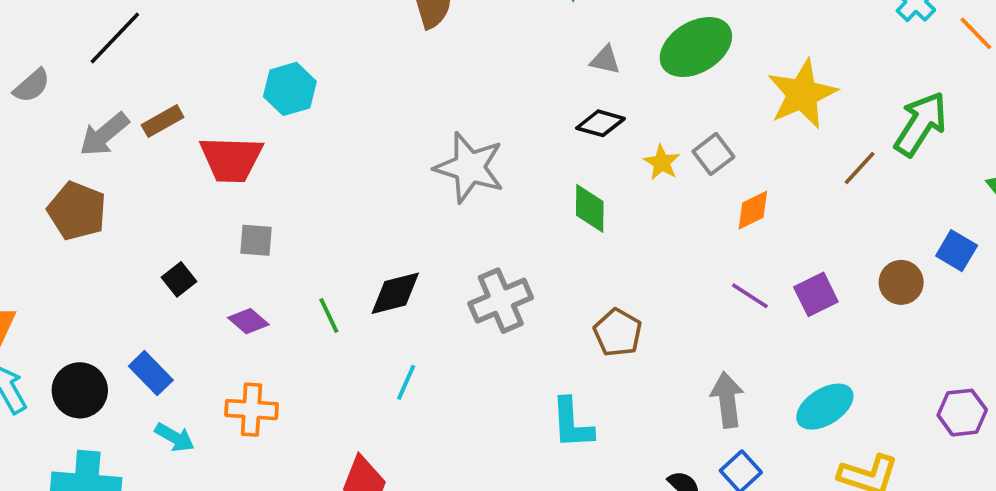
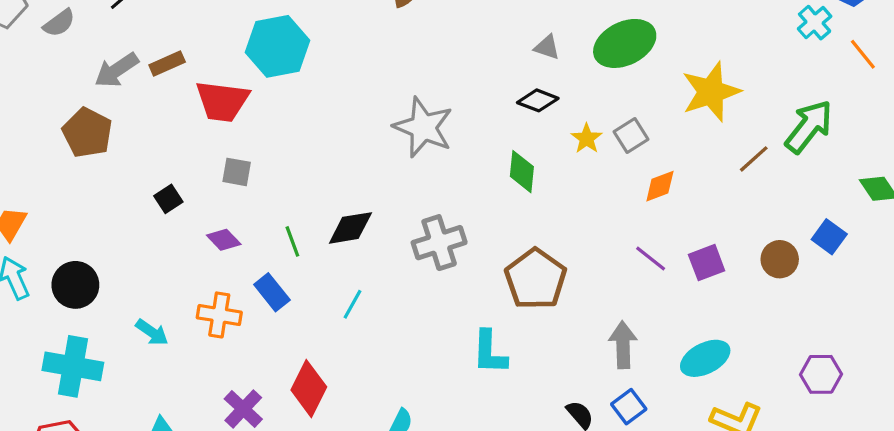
cyan hexagon: (290, 89) -> (277, 46), size x1.4
brown pentagon: (618, 333) -> (536, 279), size x1.5
blue rectangle: (151, 373) -> (272, 292), moved

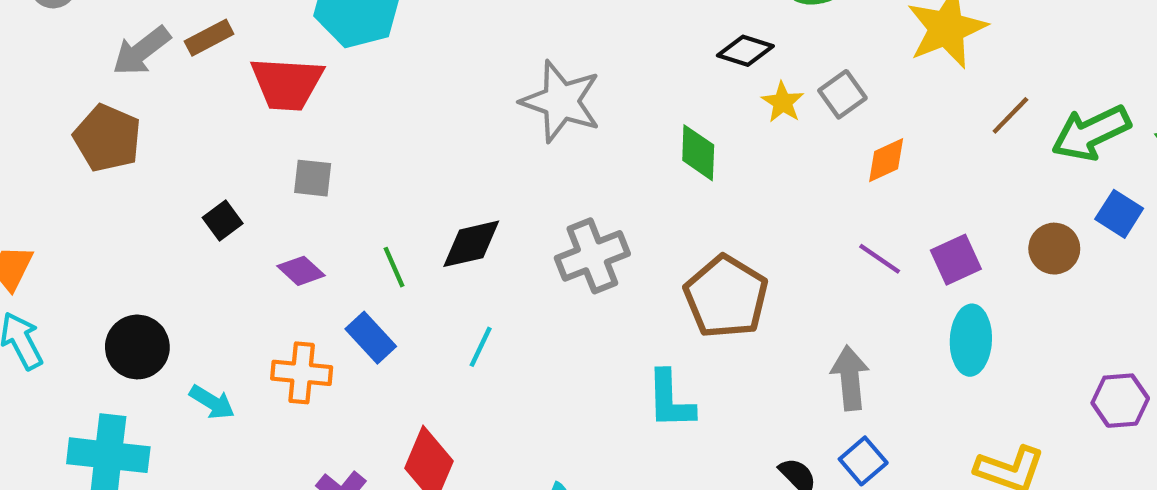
black diamond: (538, 100) -> (745, 51), moved
green arrow: (809, 127) -> (1091, 133), moved, turned -150
black circle: (75, 285) -> (137, 347), moved
cyan ellipse: (705, 358) -> (971, 340), moved, turned -57

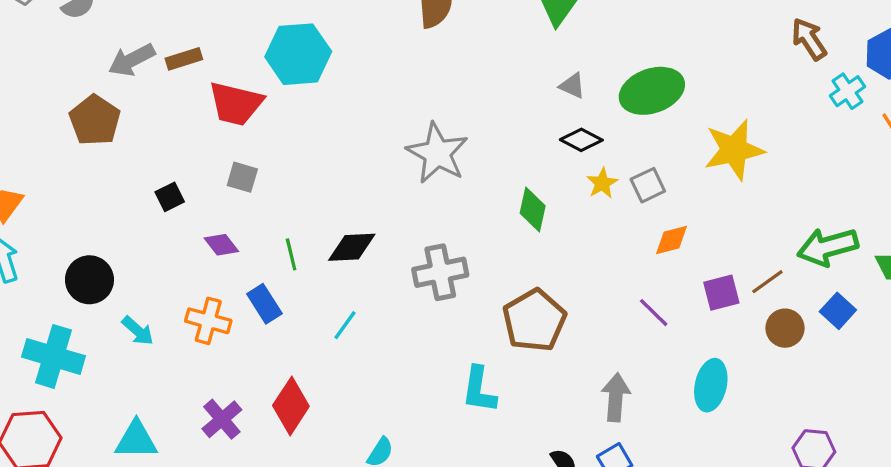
brown line: (1010, 115) -> (767, 282), moved
purple square: (956, 260) -> (721, 293), moved

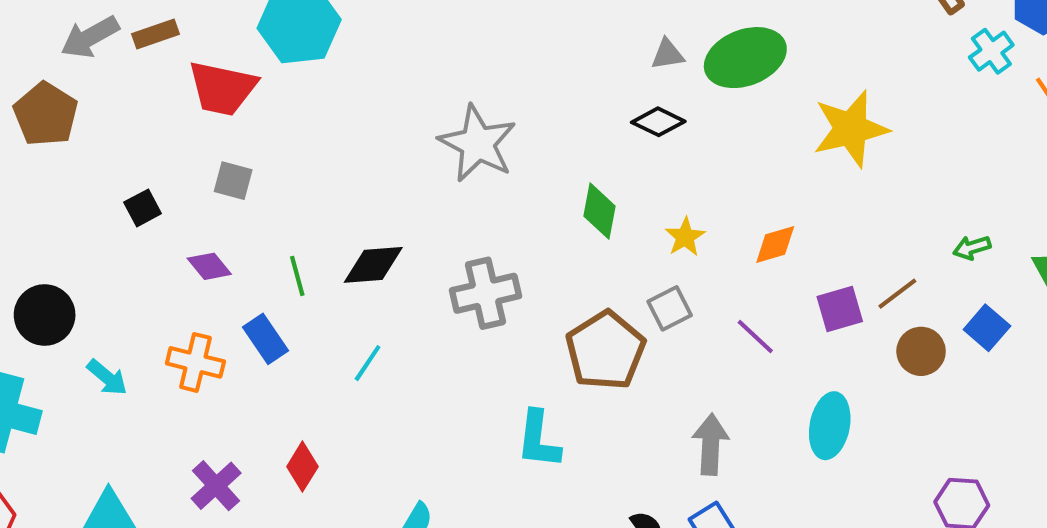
gray triangle: (572, 86) -> (668, 54), moved, turned -32
yellow star: (602, 183) -> (685, 237), moved
gray square: (648, 185) -> (670, 308), moved
green arrow: (828, 247) -> (972, 248), size x0.5
red diamond: (291, 406) -> (302, 467), size x0.7

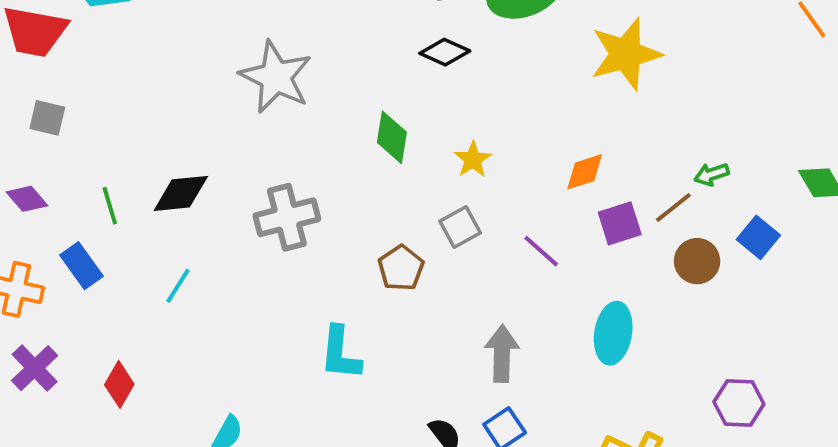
orange diamond: (775, 245) -> (585, 172), moved
green arrow: (972, 248) -> (712, 174), moved
brown pentagon: (605, 350) -> (401, 268), size x0.6
purple cross: (216, 486) -> (35, 368), moved

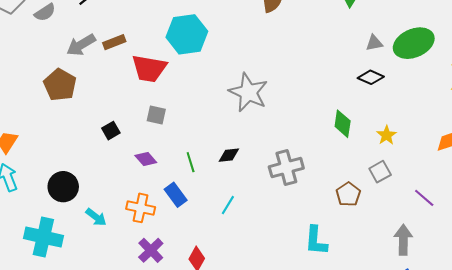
gray star: (276, 77) -> (248, 92), moved
black diamond: (181, 193) -> (229, 155), size x0.7
purple line: (541, 251) -> (424, 198), moved

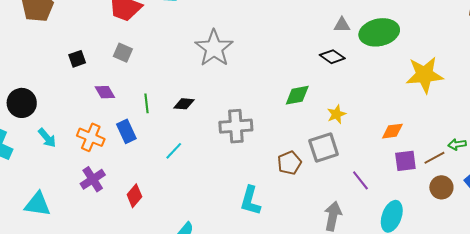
green diamond: (343, 124) -> (297, 95), turned 60
gray square: (380, 172) -> (324, 148), size x1.4

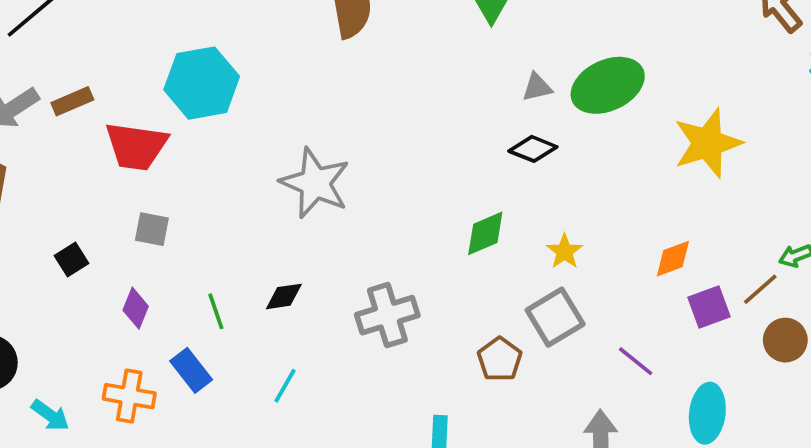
purple diamond: (105, 92) -> (136, 308), turned 65

